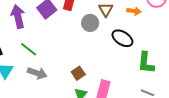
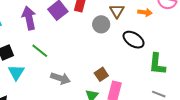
gray arrow: (37, 73) -> (60, 78), moved
brown square: (78, 73) -> (101, 74), moved

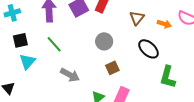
gray circle: (101, 24) -> (104, 41), moved
brown square: (101, 74) -> (112, 68), moved

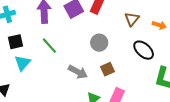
gray arrow: (70, 75) -> (78, 72), moved

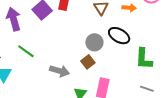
gray circle: (99, 43) -> (94, 42), moved

